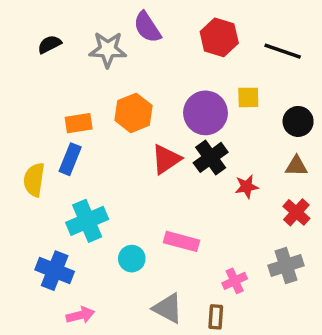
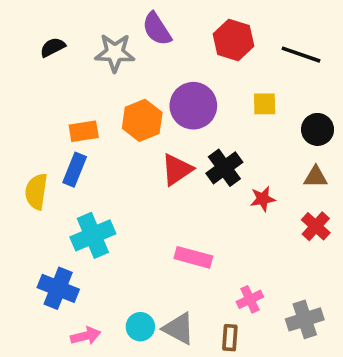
purple circle: (205, 113) -> (193, 106), moved
cyan circle: (132, 259) -> (140, 327), moved
gray cross: (286, 265) -> (305, 319), moved

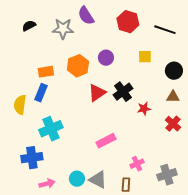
purple circle: (193, 106) -> (106, 58), size x0.6
pink rectangle: (193, 257) -> (106, 141), turned -42
blue cross: (58, 288) -> (32, 158), turned -30

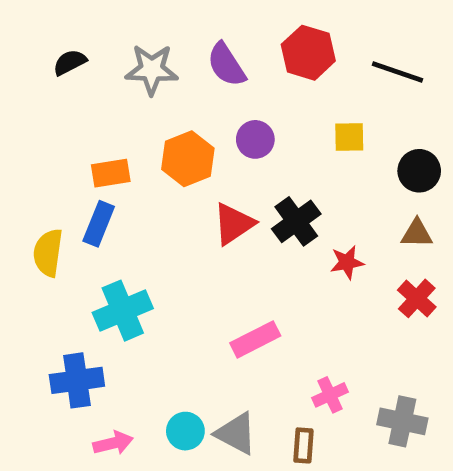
purple semicircle: (86, 16) -> (226, 65), moved
gray cross: (167, 175) -> (402, 421), turned 30

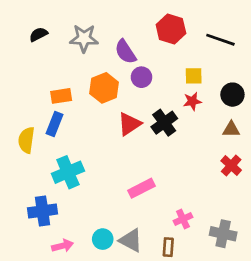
purple semicircle: (226, 65) -> (125, 52), moved
red star: (347, 262) -> (192, 101), moved

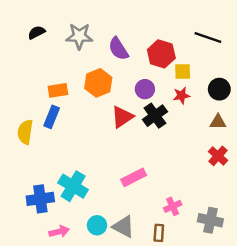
red hexagon: (171, 29) -> (161, 54), moved
purple circle: (141, 77) -> (145, 89), moved
cyan cross: (68, 172) -> (73, 186), moved, turned -36

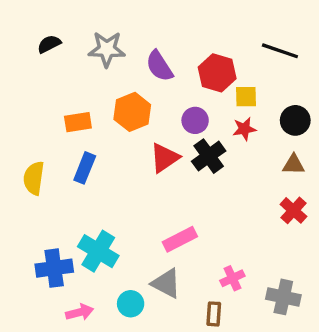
blue rectangle: (52, 117) -> (85, 168), moved
gray triangle: (123, 227) -> (166, 283), moved

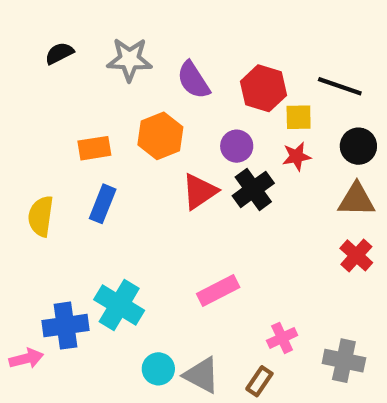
black line: (280, 51) -> (340, 86), moved
brown triangle: (294, 165) -> (356, 200), size x1.4
gray triangle: (166, 283) -> (202, 375), moved
pink arrow: (80, 312) -> (26, 359), moved
brown rectangle: (214, 314) -> (259, 381), turned 30

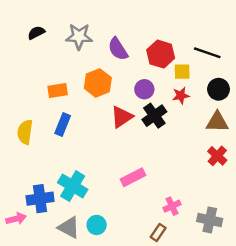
gray triangle: (202, 375) -> (69, 227), moved

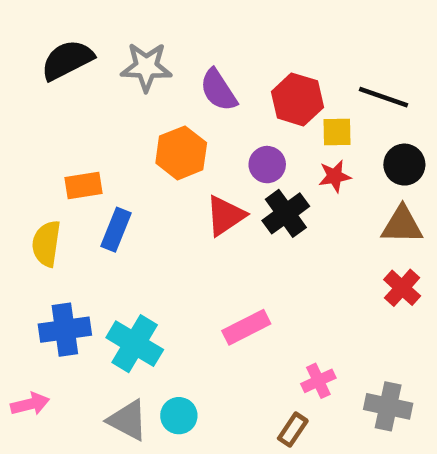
black semicircle: (36, 33) -> (67, 60), size x1.6
orange rectangle: (58, 90) -> (84, 185), moved
blue cross: (40, 199) -> (65, 330), moved

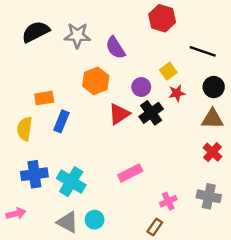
red hexagon: (297, 99) -> (162, 18), moved
yellow square: (337, 132) -> (168, 71), moved, turned -35
gray cross: (388, 406) -> (209, 196), moved

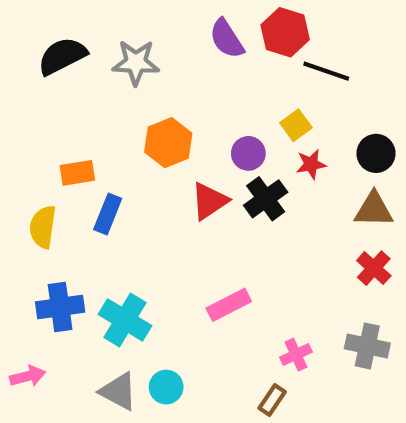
purple semicircle: (115, 48) -> (227, 39), moved
black line: (203, 51) -> (326, 71), moved

